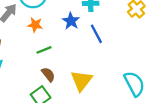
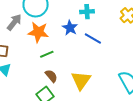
orange star: (35, 25) -> (38, 32), size x1.5
blue line: (96, 34) -> (93, 39), turned -30

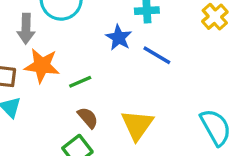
gray arrow: (14, 22) -> (26, 29), turned 144
orange star: (38, 32) -> (42, 66), moved

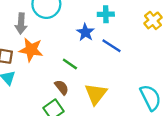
green line: (80, 82) -> (70, 64), moved, turned 56

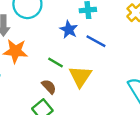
yellow triangle: (96, 94) -> (80, 76), moved

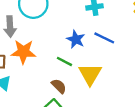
blue star: (69, 30) -> (76, 39), moved

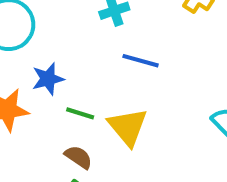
blue star: (76, 39) -> (48, 79), moved, turned -30

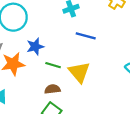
brown semicircle: (78, 157) -> (52, 89), turned -40

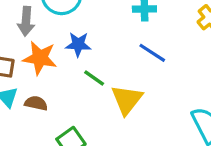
brown semicircle: (52, 89) -> (36, 103), moved

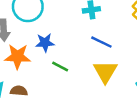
yellow triangle: (127, 100) -> (105, 72), moved

